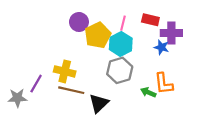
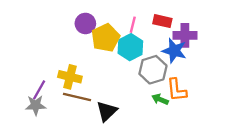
blue star: (161, 47) -> (174, 51), size x1.5
gray hexagon: (120, 70) -> (153, 70), moved
gray star: (17, 98) -> (36, 105), moved

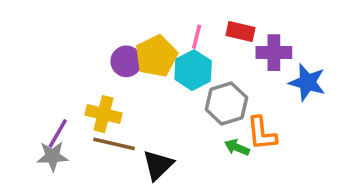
purple circle: (85, 23) -> (126, 61), moved
blue star: (174, 51) -> (307, 82), moved

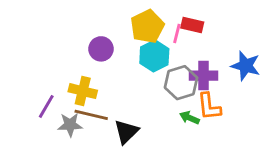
pink line: (197, 37) -> (177, 33), moved
purple cross: (274, 53) -> (203, 76), moved
yellow pentagon: (156, 56) -> (147, 26), moved
gray star: (53, 156) -> (70, 125), moved

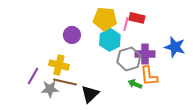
yellow pentagon: (147, 26) -> (105, 19), turned 30

